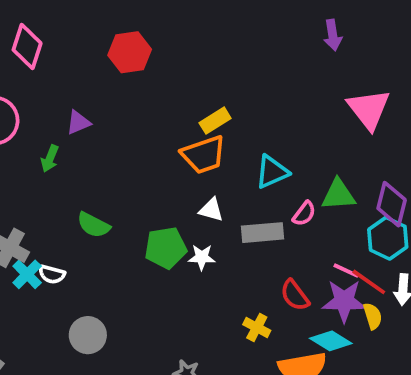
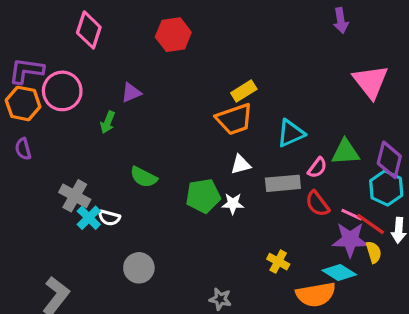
white triangle: (211, 210) -> (241, 165), turned -30
red semicircle: (295, 295) -> (317, 204), moved

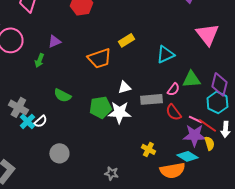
orange trapezoid: (234, 119) -> (99, 58), moved
cyan triangle: (291, 133) -> (165, 54), moved
white star: (233, 204) -> (119, 112), size x1.6
white semicircle: (109, 218) -> (40, 121), turned -56

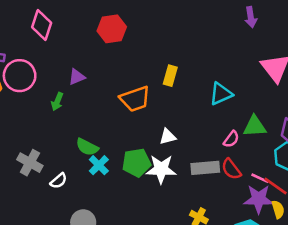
yellow rectangle: (126, 40) -> (170, 76), turned -42
gray rectangle: (151, 99) -> (205, 168), moved
cyan cross: (27, 121) -> (99, 165), moved

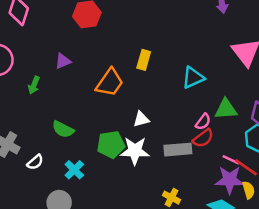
purple triangle: (77, 77) -> (63, 61), moved
orange trapezoid: (135, 99) -> (110, 83), turned -36
cyan cross: (99, 165) -> (74, 170), moved
red semicircle: (231, 169) -> (203, 138), moved, turned -90

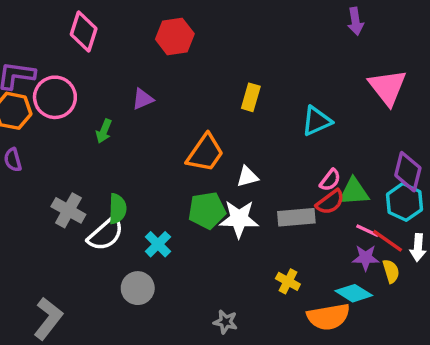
orange trapezoid: (110, 83) -> (205, 153), moved
green triangle: (226, 109) -> (354, 192), moved
green semicircle: (63, 129) -> (117, 209), moved, turned -115
white semicircle: (35, 162) -> (106, 234), size x1.6
purple star: (230, 180) -> (366, 258), size x0.7

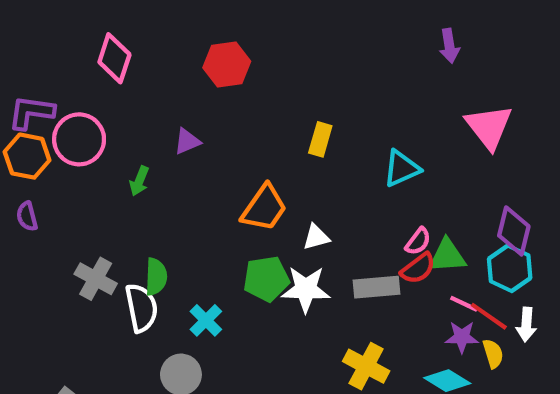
white semicircle: (106, 234) -> (141, 308), turned -60
yellow cross: (288, 281) -> (366, 366), size x1.5

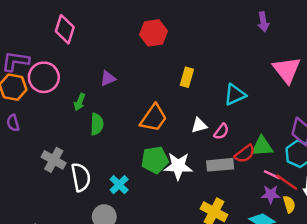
red hexagon: (227, 64) -> (154, 33), moved
white triangle: (316, 237) -> (199, 125), moved
pink semicircle: (418, 241) -> (221, 132), moved
green semicircle: (156, 277) -> (97, 124), moved

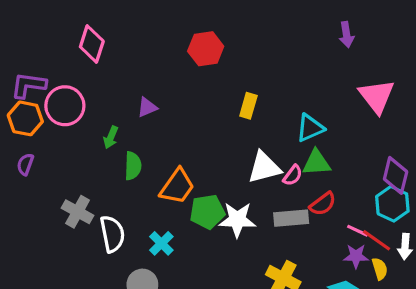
orange trapezoid: (154, 118) -> (177, 186), moved
purple semicircle: (13, 123) -> (25, 164), turned 35
white triangle: (199, 125) -> (264, 167), size x1.6
green triangle: (262, 146) -> (316, 163), moved

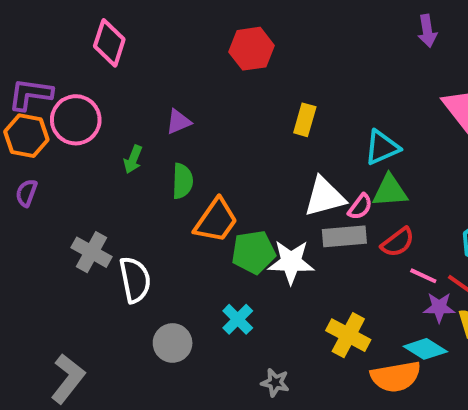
green semicircle: (133, 166) -> (182, 181), moved
gray rectangle: (291, 218) -> (344, 236), moved
pink line: (358, 231) -> (423, 276), moved
cyan cross: (161, 243) -> (238, 319), moved

